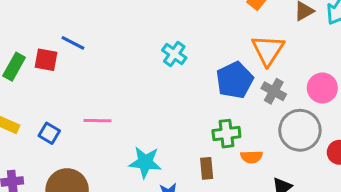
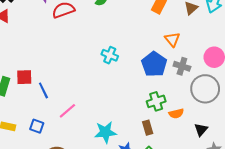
blue line: (73, 43) -> (43, 90), moved, turned 49
orange triangle: (268, 50) -> (172, 39), size x0.7
pink line: (97, 121) -> (67, 111), turned -30

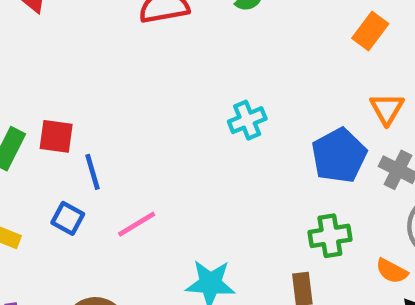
cyan cross: (110, 55) -> (247, 120), turned 35
orange semicircle: (176, 114) -> (392, 271), moved, turned 32
blue square: (37, 126) -> (68, 218), moved

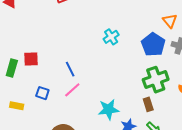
blue line: (92, 172) -> (70, 69), moved
green cross: (330, 236) -> (156, 80), size x1.4

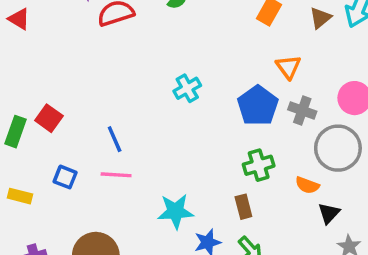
red square: (31, 59) -> (49, 118), turned 35
green cross: (156, 80) -> (259, 165), size x0.7
pink line: (72, 90) -> (116, 175), turned 42

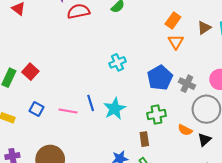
orange triangle: (288, 67) -> (176, 42), moved
blue line: (115, 139) -> (91, 103), moved
cyan star: (176, 211) -> (115, 109), moved, turned -30
black triangle: (329, 213) -> (204, 140), moved

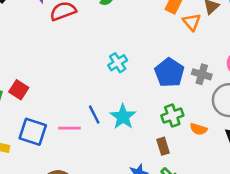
orange triangle: (176, 42) -> (192, 22), moved
blue square: (36, 109) -> (33, 132), size x1.6
orange semicircle: (185, 130) -> (198, 129), moved

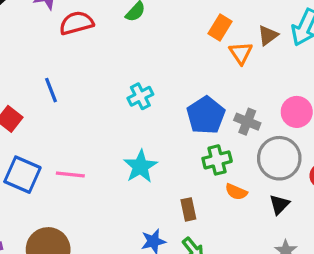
blue line: (94, 115) -> (51, 90), moved
green cross: (172, 116) -> (217, 160), moved

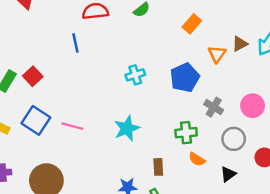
orange rectangle: (220, 28) -> (192, 24), moved
blue line: (51, 90) -> (75, 43), moved
blue pentagon: (206, 115) -> (185, 78), moved
gray circle: (279, 158) -> (234, 139), size x0.7

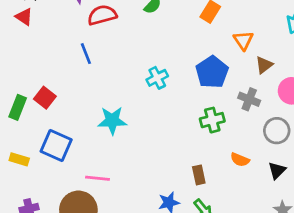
brown triangle: (240, 44) -> (264, 65), moved
pink line: (72, 126) -> (97, 178), moved
cyan star: (127, 128) -> (112, 121), moved, turned 30
green cross: (186, 133) -> (212, 120), moved

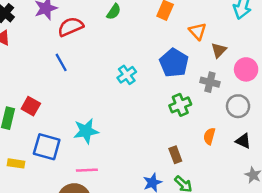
cyan star: (112, 121) -> (86, 131), moved
orange semicircle: (240, 160) -> (209, 136), turned 91
black triangle: (277, 170) -> (243, 141), turned -42

